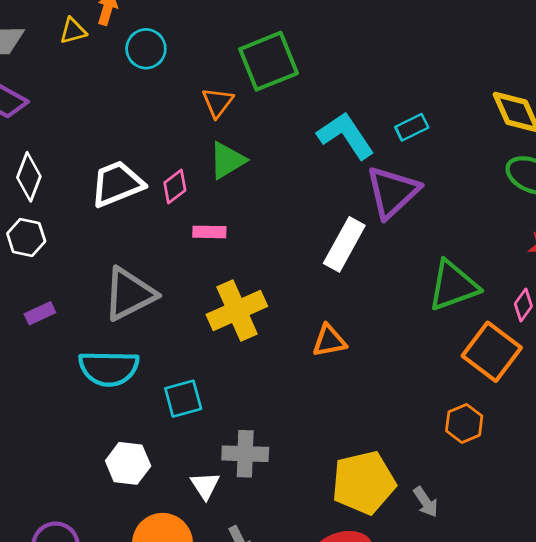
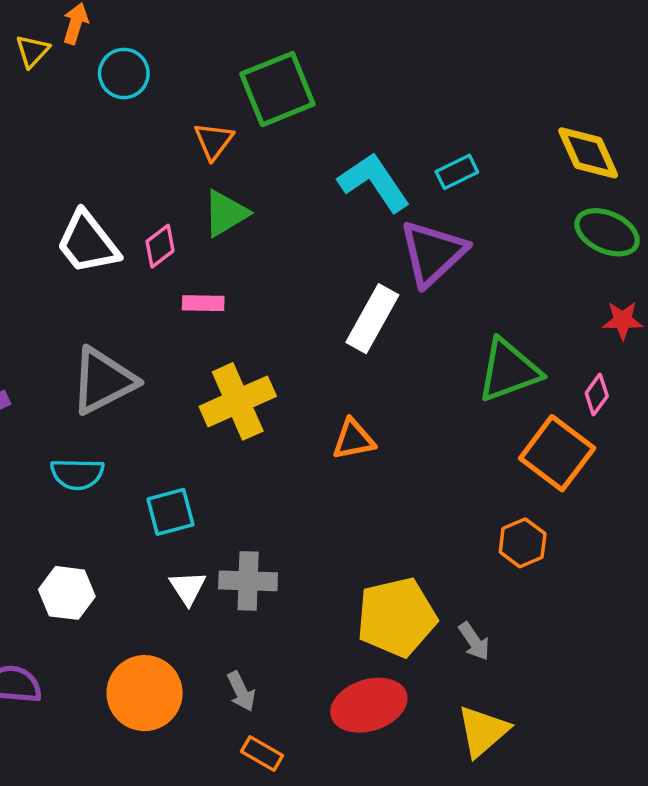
yellow triangle: (73, 31) -> (32, 51), turned -32
white trapezoid: (117, 184) -> (88, 243), turned -106
cyan semicircle: (109, 368) -> (77, 474), size x0.7
white hexagon: (128, 463) -> (67, 593), moved
white triangle: (205, 485) -> (188, 588), moved

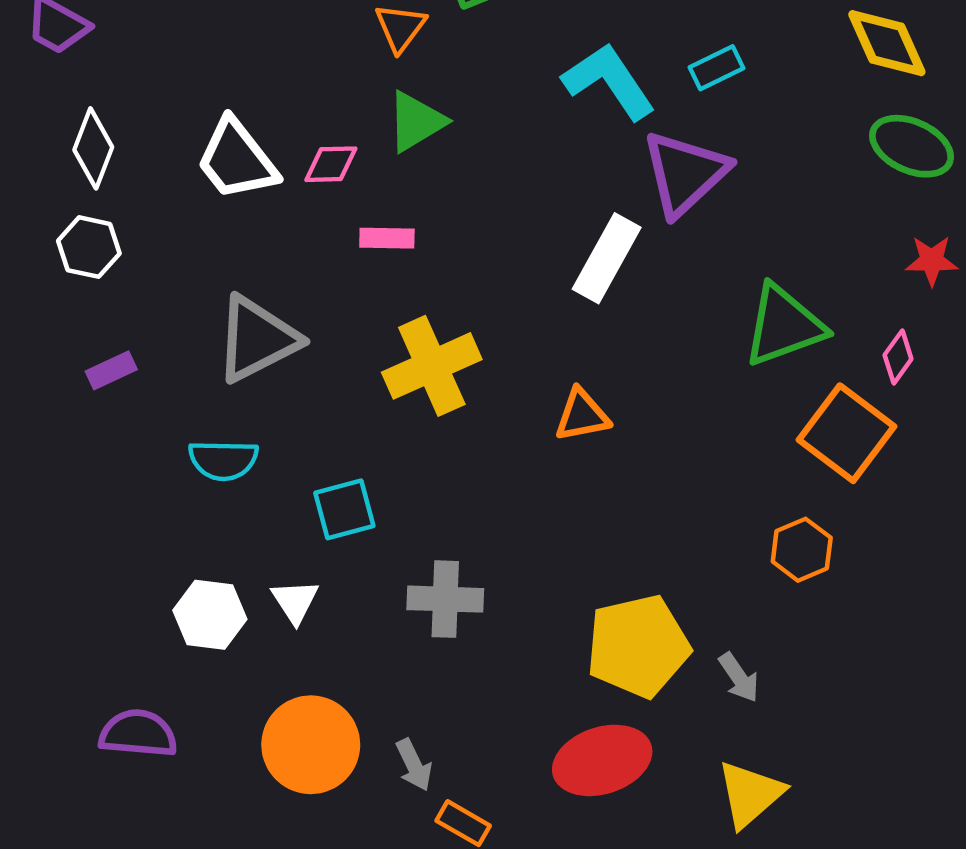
pink diamond: (160, 246) -> (331, 164), turned 36
white triangle: (188, 588) -> (295, 601), moved
gray arrow: (241, 691) -> (414, 765), moved

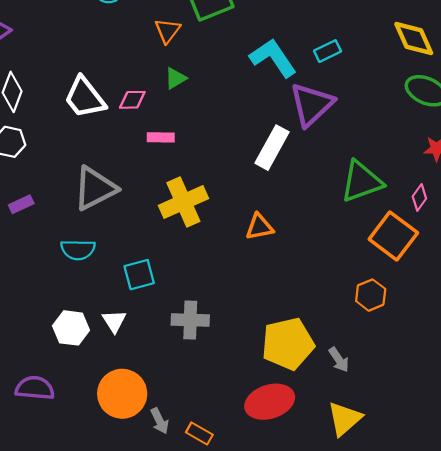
green triangle: (416, 122) -> (175, 78), size x0.7
gray arrow: (414, 765) -> (160, 421), moved

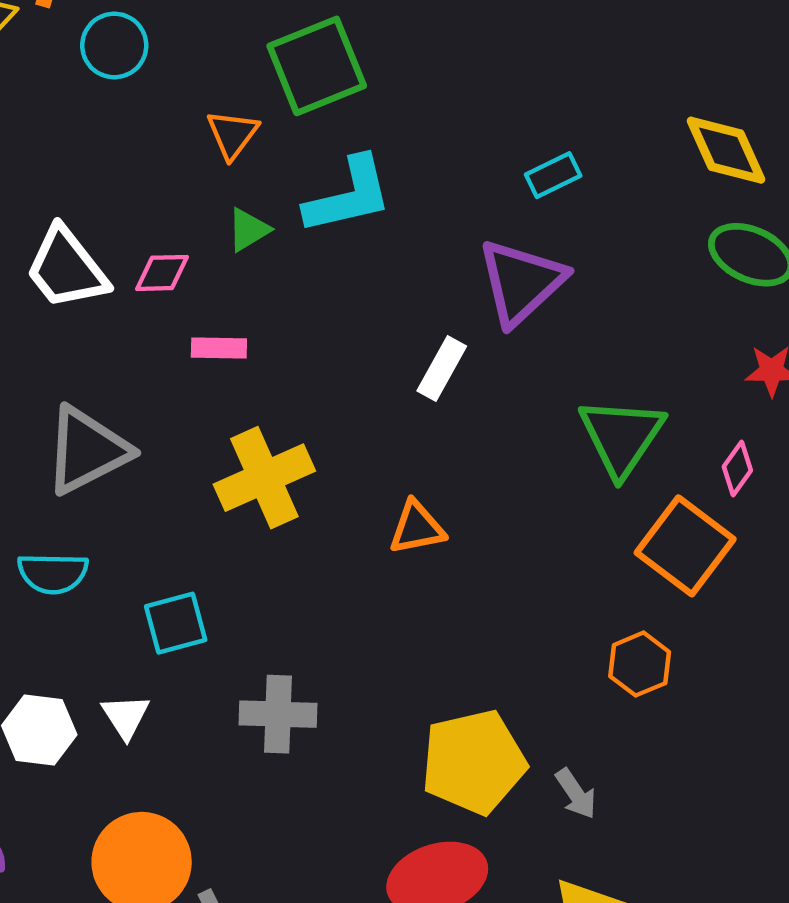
cyan L-shape: (273, 58) -> (349, 196), moved, turned 111
white rectangle: (272, 148) -> (442, 368), size x0.7
green triangle: (362, 182) -> (621, 437), turned -36

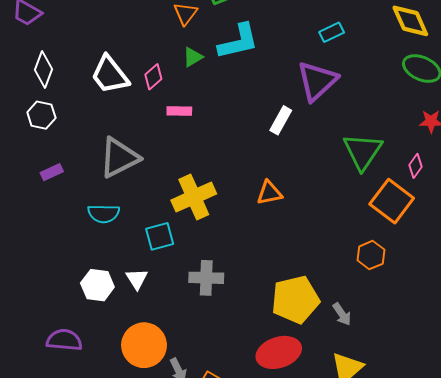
pink diamond: (162, 273) -> (153, 77), turned -40
yellow cross: (264, 478) -> (194, 197), moved

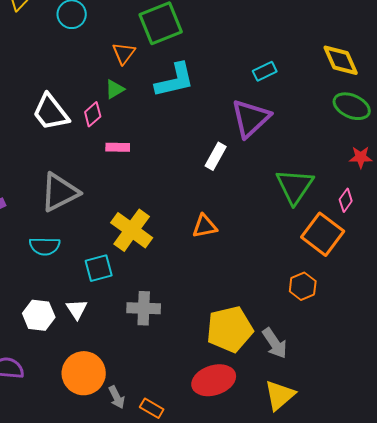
green triangle: (193, 57) -> (115, 89), moved
yellow cross: (194, 197) -> (132, 230), turned -30
gray arrow: (342, 314) -> (275, 343), size x1.4

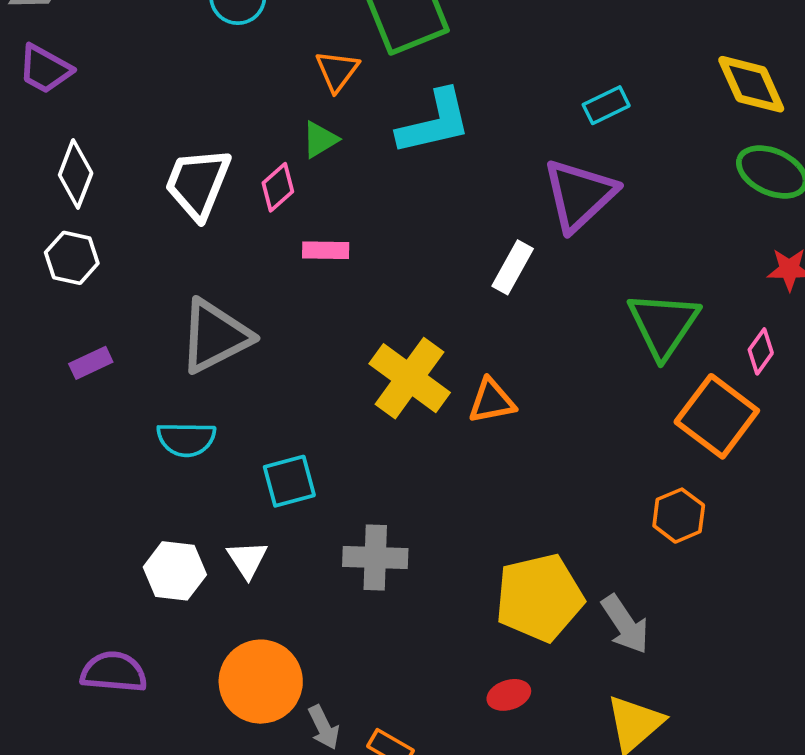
white trapezoid: (51, 112) -> (198, 183), turned 60
yellow cross: (132, 230) -> (410, 378), moved
red ellipse: (214, 380) -> (509, 695), size x0.5

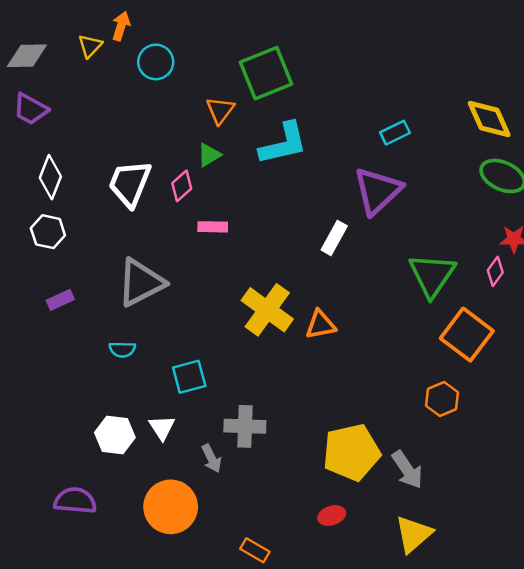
pink diamond: (761, 351) -> (495, 271), moved
cyan semicircle: (186, 439) -> (122, 349), size x0.7
gray arrow: (324, 727) -> (212, 459), moved

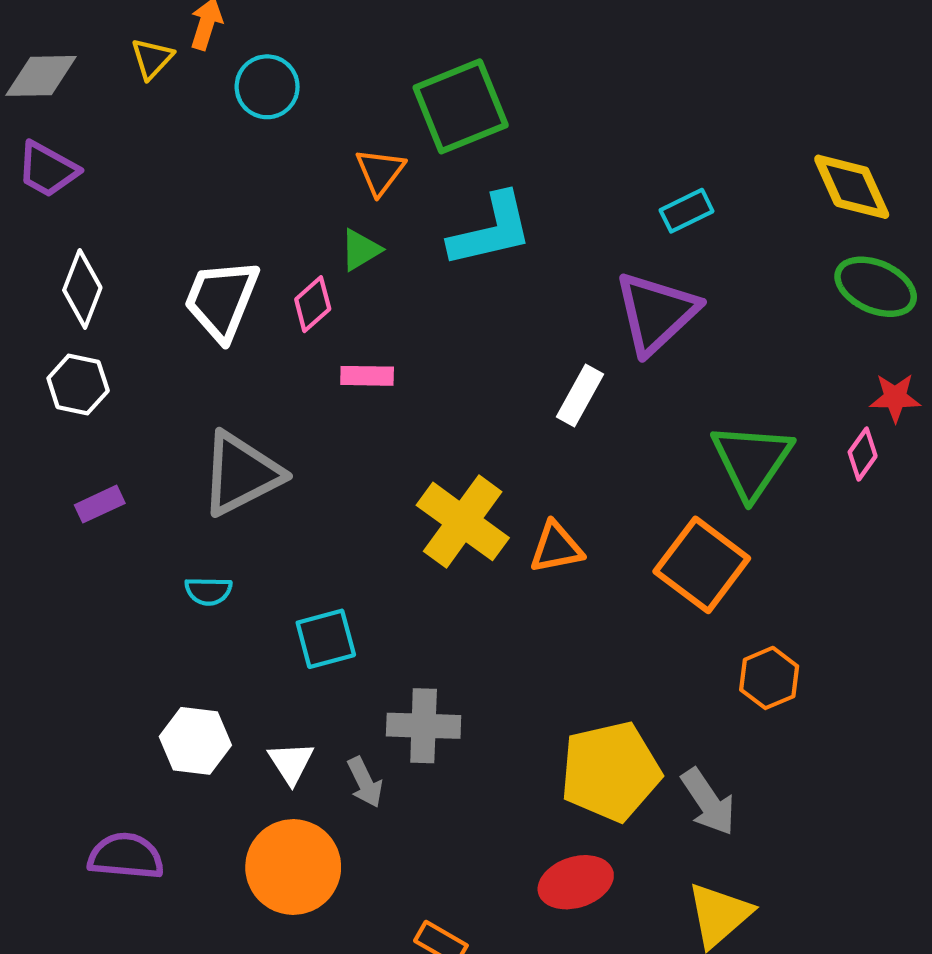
orange square: (467, 335) -> (702, 565), moved
white triangle: (162, 428) -> (291, 763), moved
red ellipse: (332, 516) -> (576, 882), size x1.5

